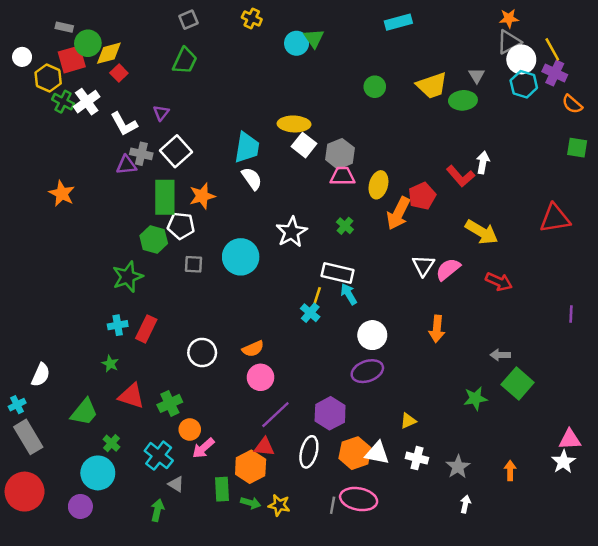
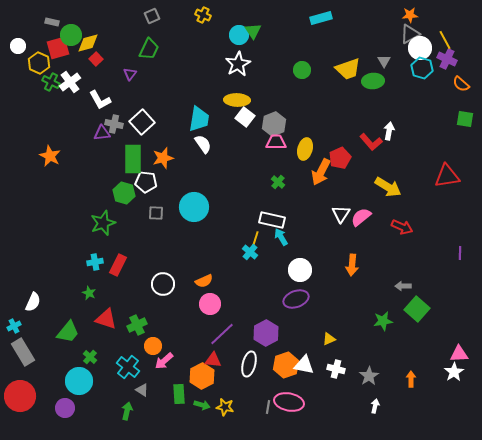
purple triangle: (161, 113) -> (130, 74), moved
white star: (292, 232) -> (238, 64), moved

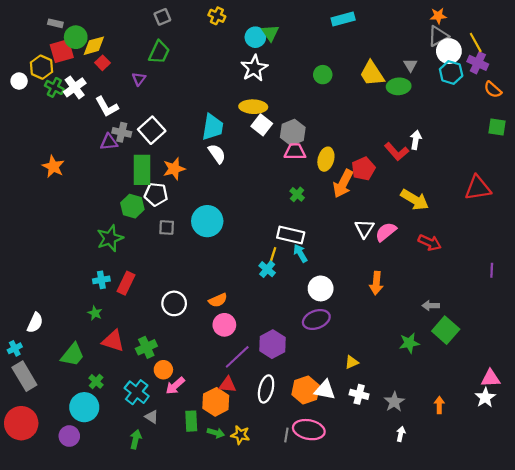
white circle: (18, 46) -> (19, 81), moved
yellow trapezoid: (348, 69) -> (372, 74), turned 76
purple hexagon: (266, 333) -> (272, 344), moved

